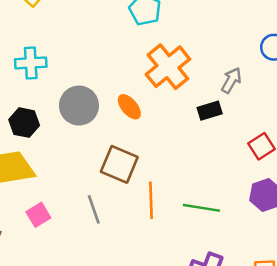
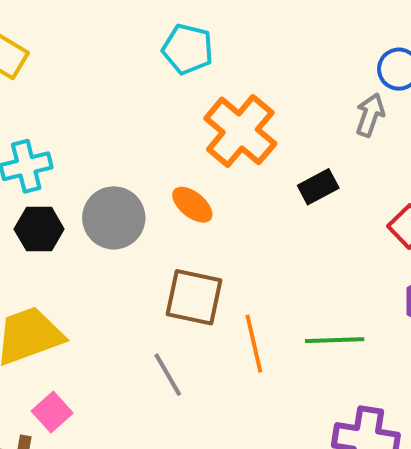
gray arrow: (231, 80) -> (370, 115), moved
black hexagon: (24, 123) -> (39, 229), moved
pink square: (38, 215) -> (52, 412), moved

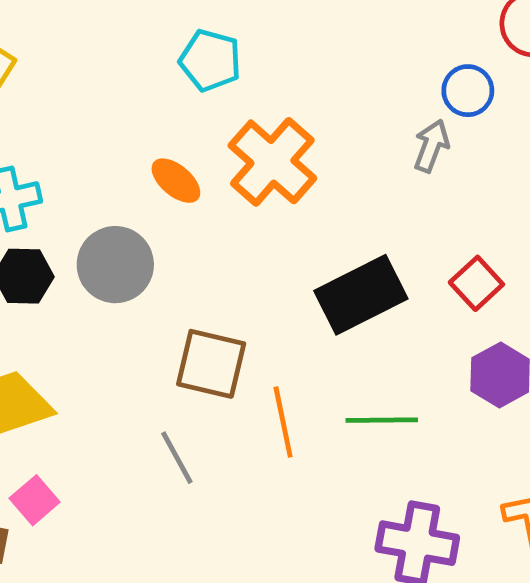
black rectangle: (318, 187) -> (361, 295), moved, size x1.8
orange ellipse: (192, 205) -> (176, 181), moved

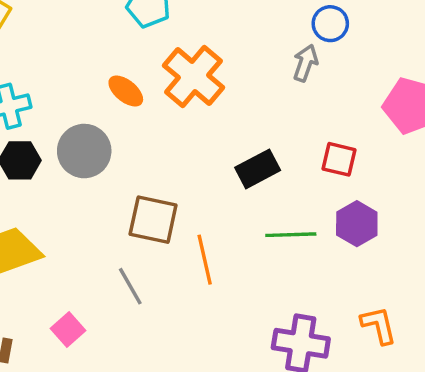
red square: (476, 283) -> (339, 159), turned -33
black rectangle: (361, 295) -> (258, 169), size x0.7
green line: (382, 420) -> (291, 235), moved
pink square: (35, 500) -> (68, 330), moved

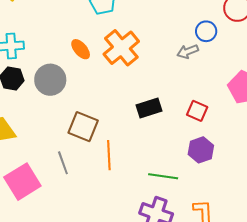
gray arrow: (305, 63) -> (188, 52), turned -140
green line: (291, 235) -> (163, 176), moved
pink square: (68, 330) -> (22, 182), size x1.8

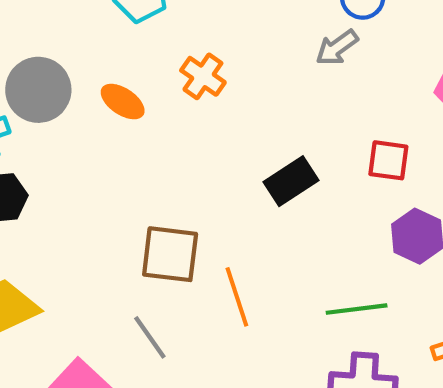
orange cross: (121, 48) -> (203, 76), size x0.6
gray circle: (50, 80) -> (38, 90), moved

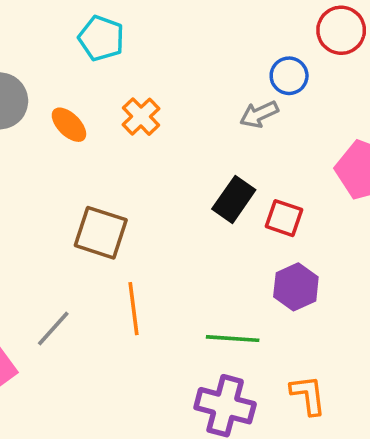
black rectangle: (291, 181) -> (234, 199), moved, turned -33
brown square: (170, 254) -> (101, 233), moved
gray line: (150, 337) -> (53, 329), turned 66

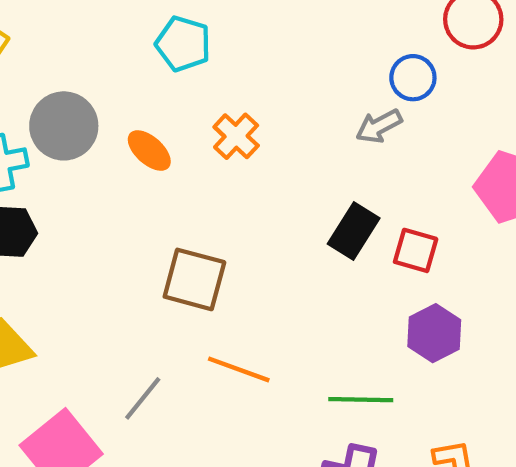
orange line: (133, 309) -> (239, 369), turned -60

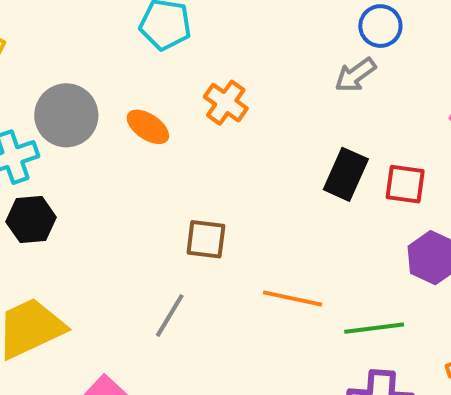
brown square: (194, 279) -> (206, 239), size x0.7
orange line: (239, 369) -> (293, 299), moved
gray line: (143, 398) -> (170, 315), moved

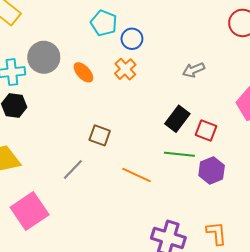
blue circle: (380, 26) -> (132, 39), moved
green line: (374, 328) -> (179, 154), moved

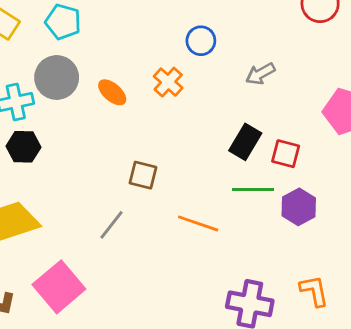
cyan pentagon: (104, 23) -> (63, 22), moved
blue circle: (132, 39) -> (201, 41), moved

